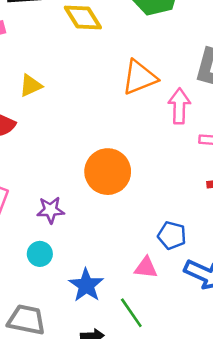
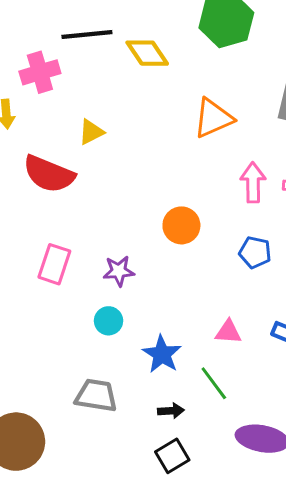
pink arrow: (179, 106) -> (253, 183), moved
orange circle: (108, 172) -> (181, 225), size x0.7
blue pentagon: (172, 235) -> (255, 252), moved

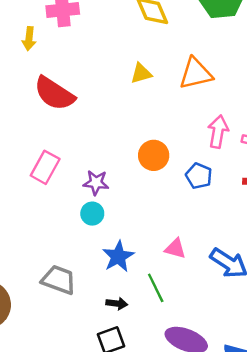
yellow triangle: (91, 132) -> (141, 73), moved
blue pentagon: (255, 252) -> (199, 176), moved
cyan circle: (109, 321) -> (92, 214), moved

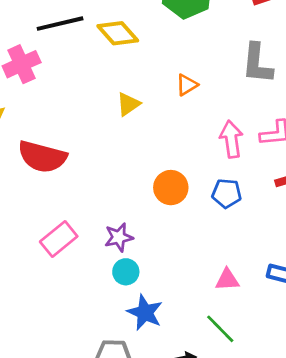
orange triangle: (196, 74) -> (187, 85), size x0.6
pink rectangle: (45, 167) -> (59, 239), turned 40
blue star: (118, 256) -> (145, 312), moved

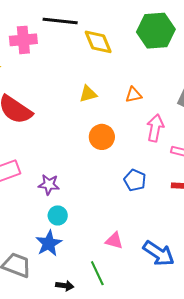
pink arrow: (231, 139) -> (155, 128), moved
orange circle: (171, 188) -> (102, 137), moved
cyan circle: (126, 272) -> (58, 215), moved

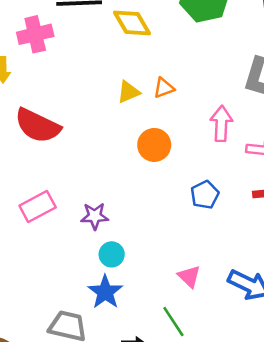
orange triangle: (134, 95) -> (164, 88), moved
blue pentagon: (135, 180) -> (205, 195), turned 30
pink triangle: (114, 241) -> (189, 276), turned 36

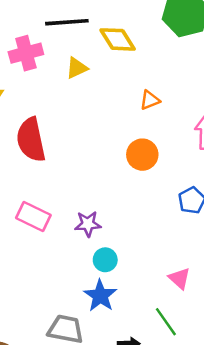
yellow triangle: (128, 92) -> (77, 68), moved
red semicircle: (37, 126) -> (31, 140), turned 54
pink rectangle: (38, 206) -> (33, 216), turned 56

